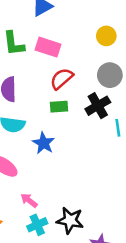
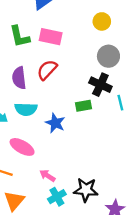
red semicircle: (62, 79) -> (47, 70), moved
black cross: (98, 106) -> (100, 85), turned -30
green rectangle: (59, 107) -> (83, 106), moved

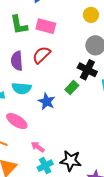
green rectangle: (83, 106) -> (72, 88), turned -40

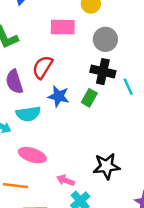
pink rectangle: (46, 26) -> (63, 27), moved
blue star: (47, 101) -> (59, 96), moved
black star: (71, 161) -> (106, 166), moved

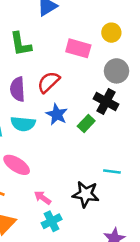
cyan line: (128, 87) -> (112, 171), moved, turned -72

